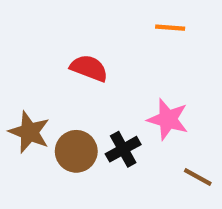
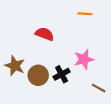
pink star: (168, 119) -> (84, 59), turned -30

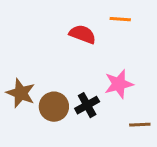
red semicircle: (45, 34) -> (83, 34), moved
brown line: (99, 88) -> (140, 125), turned -32

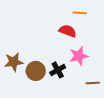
red semicircle: (83, 34) -> (68, 31), moved
brown star: (21, 93) -> (14, 62), turned -30

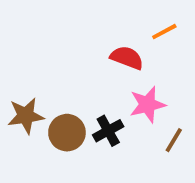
orange line: (80, 13) -> (164, 32), moved, turned -32
brown line: (93, 83) -> (174, 140), moved, turned -56

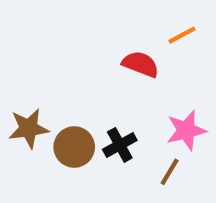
pink star: (147, 105) -> (186, 130), moved
brown line: (174, 140) -> (170, 172), moved

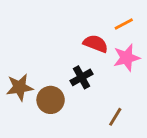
pink star: (186, 130) -> (127, 58), moved
black cross: (120, 145) -> (82, 77), moved

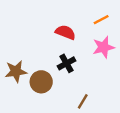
red semicircle: (96, 44) -> (65, 32), moved
brown line: (115, 117) -> (83, 101), moved

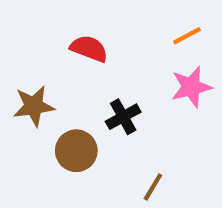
red semicircle: (65, 32) -> (89, 49), moved
brown star: (16, 71) -> (34, 106), moved

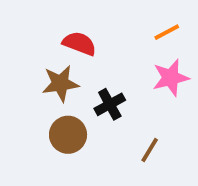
brown star: (34, 106) -> (60, 83), moved
brown line: (153, 187) -> (150, 150), moved

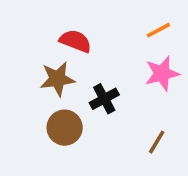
brown line: (150, 150) -> (157, 142), moved

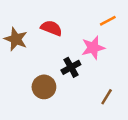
pink star: (162, 74) -> (93, 48), moved
brown star: (57, 79) -> (16, 39), moved, turned 30

